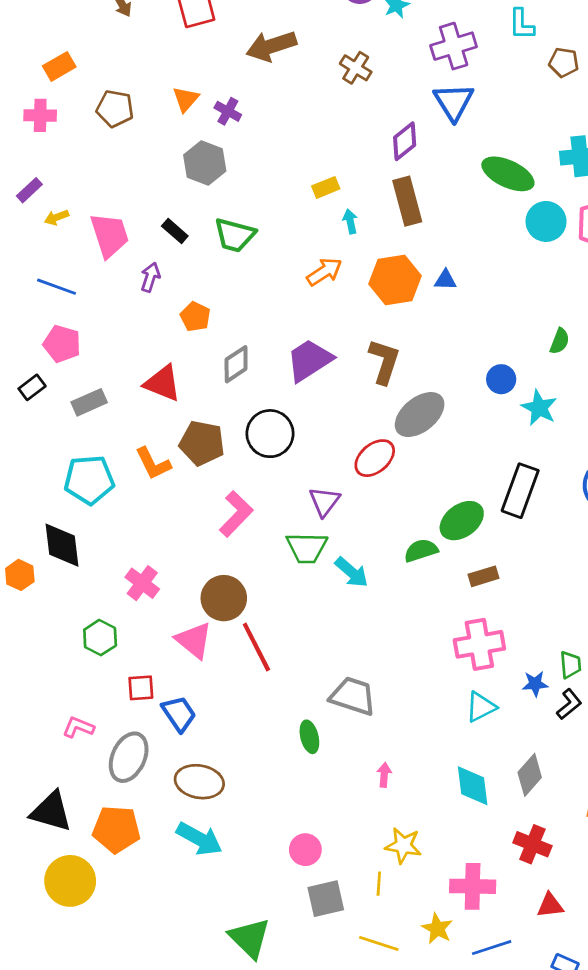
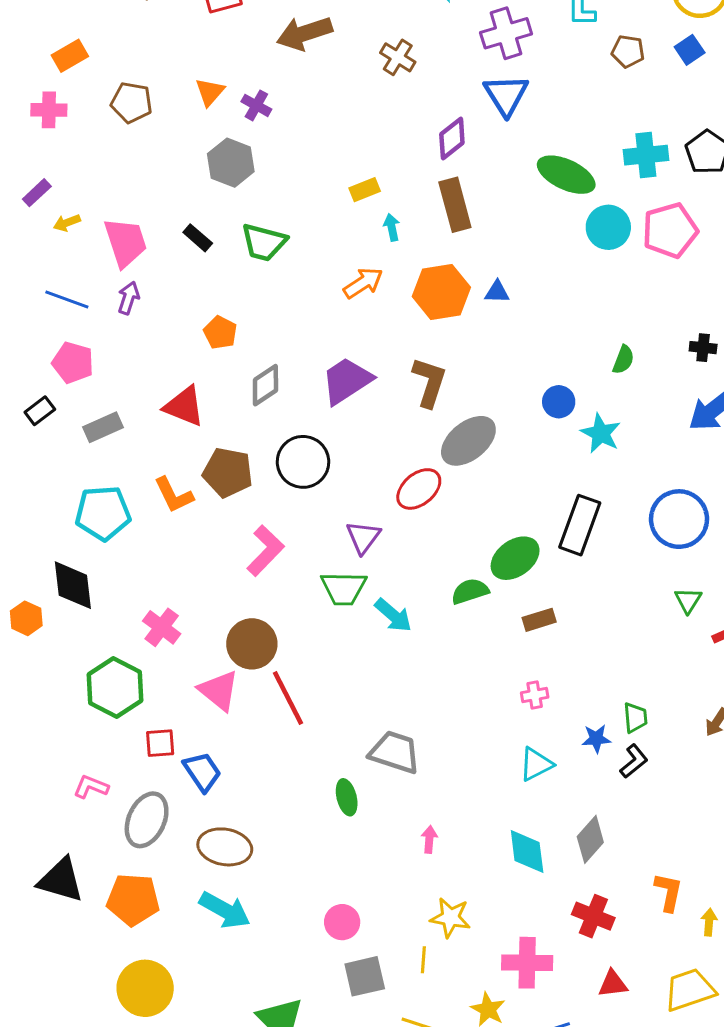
purple arrow: (150, 277) -> (129, 298), moved
green hexagon: (100, 638) -> (115, 687), size x1.5
pink cross: (479, 644) -> (535, 695), size x0.5
yellow circle: (70, 881) -> (145, 988), moved

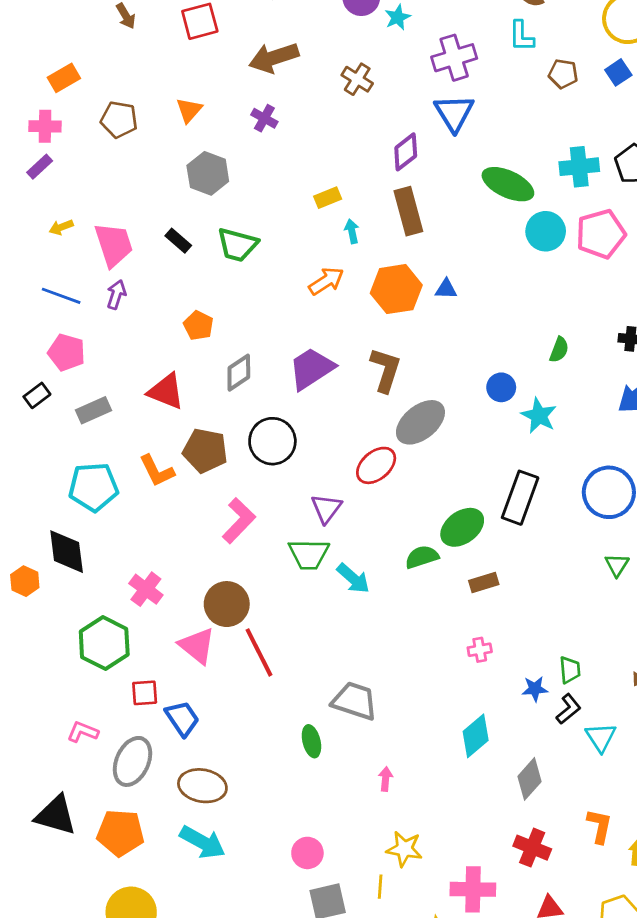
purple cross: (256, 105) -> (264, 118), moved
purple rectangle: (37, 193) -> (40, 167), moved
cyan triangle: (536, 764) -> (601, 737), moved, turned -36
cyan diamond: (527, 851) -> (476, 736), moved, turned 57

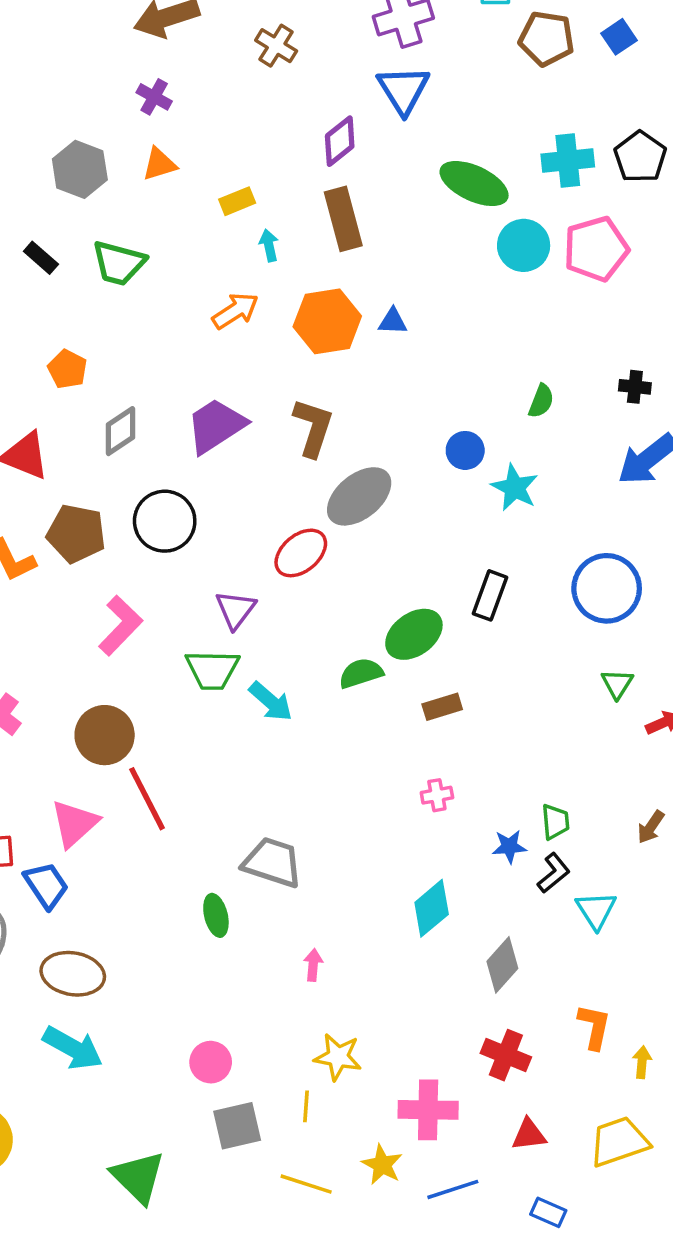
brown pentagon: (563, 74) -> (547, 39), size x1.4
orange triangle: (189, 110) -> (159, 164), moved, turned 32
black rectangle: (520, 498) -> (490, 595), size x0.7
pink triangle: (197, 646) -> (75, 823), moved, turned 39

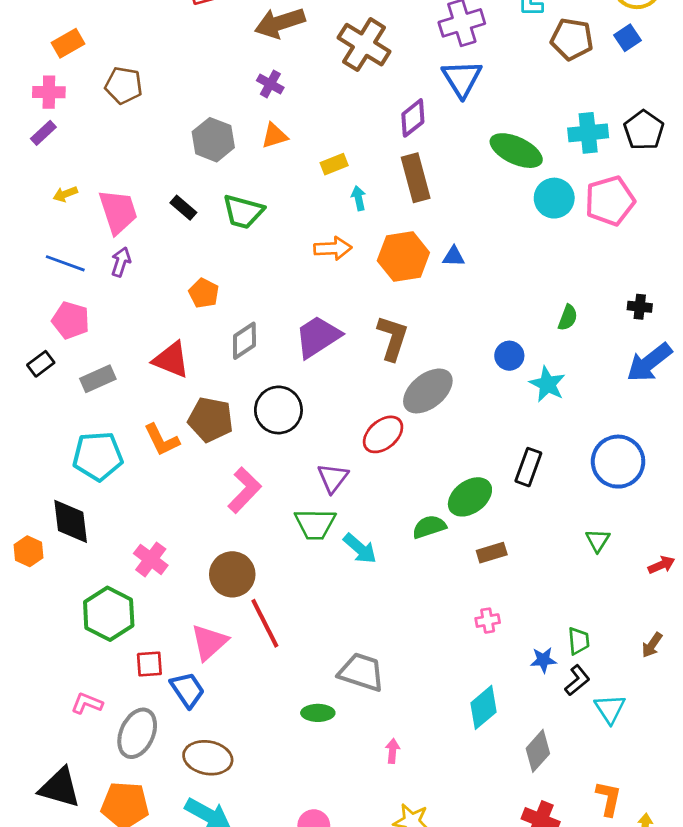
brown cross: (276, 46) -> (364, 45), size x1.6
orange arrow: (235, 311) -> (333, 248), turned 30
green triangle: (617, 684) -> (598, 540), moved
green ellipse: (216, 915) -> (318, 713), turned -76

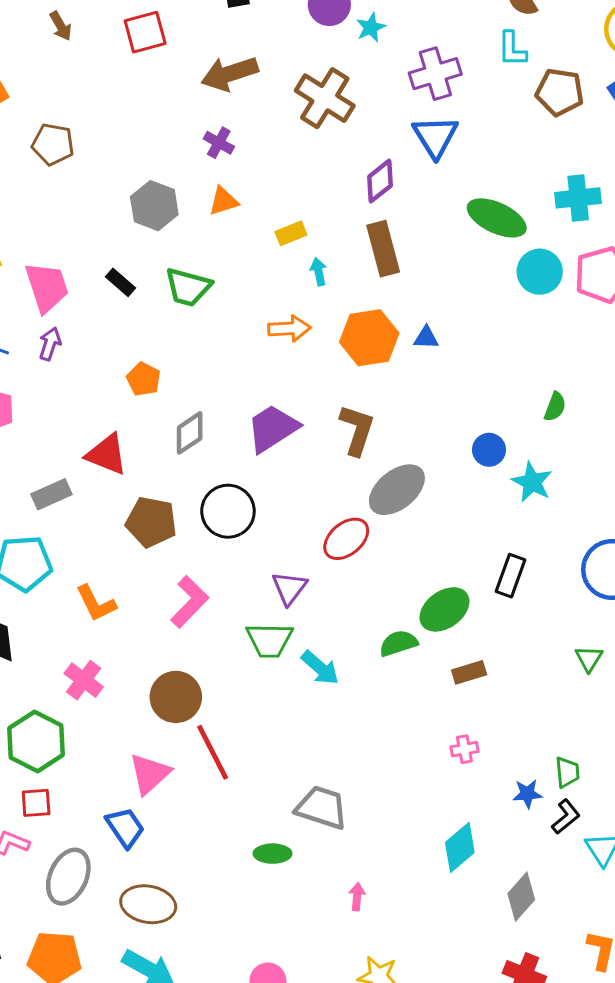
gray rectangle: (98, 379) -> (51, 494), moved
orange L-shape: (162, 440) -> (96, 603), moved
red square: (149, 664) -> (36, 803), moved

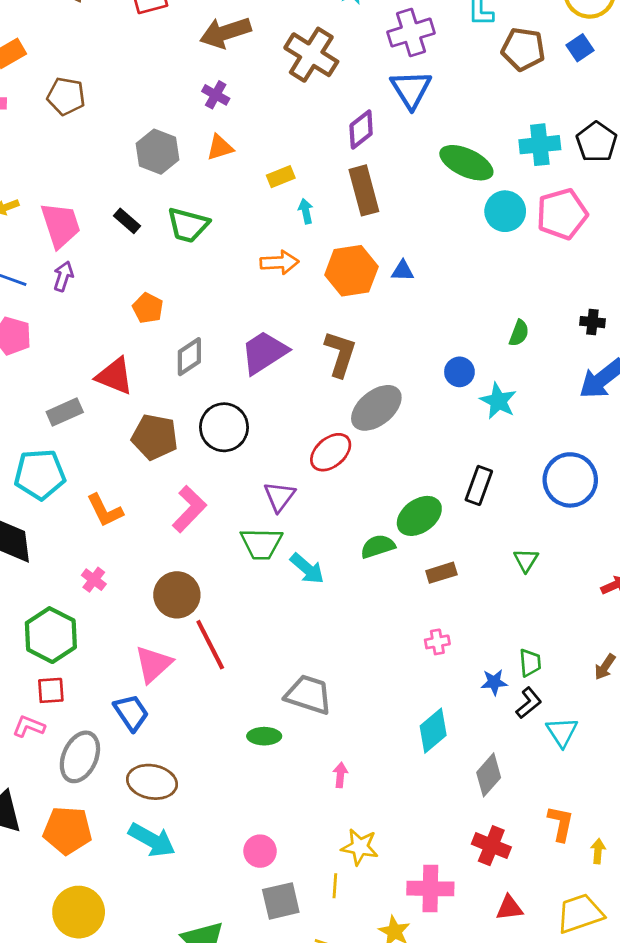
green triangle: (589, 659) -> (526, 560), moved
pink cross: (84, 680) -> (94, 580), size x0.7

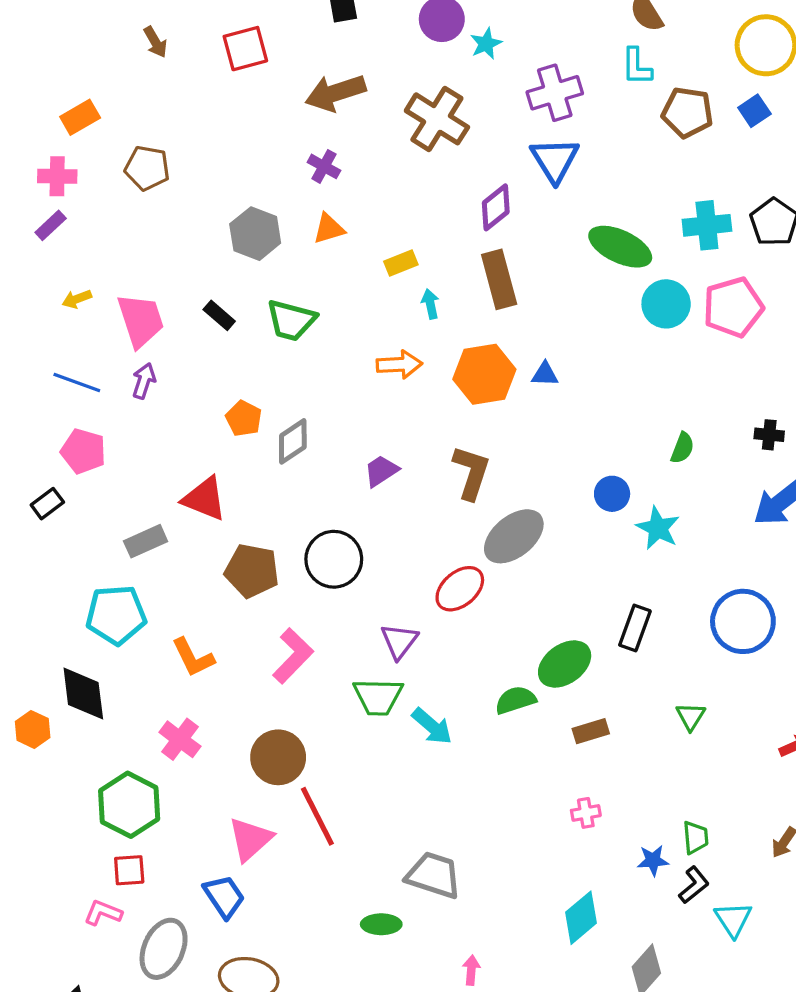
purple trapezoid: (264, 352) -> (381, 471), size x0.6
gray diamond: (189, 357) -> (293, 441), moved
pink cross: (94, 580) -> (180, 739), size x1.4

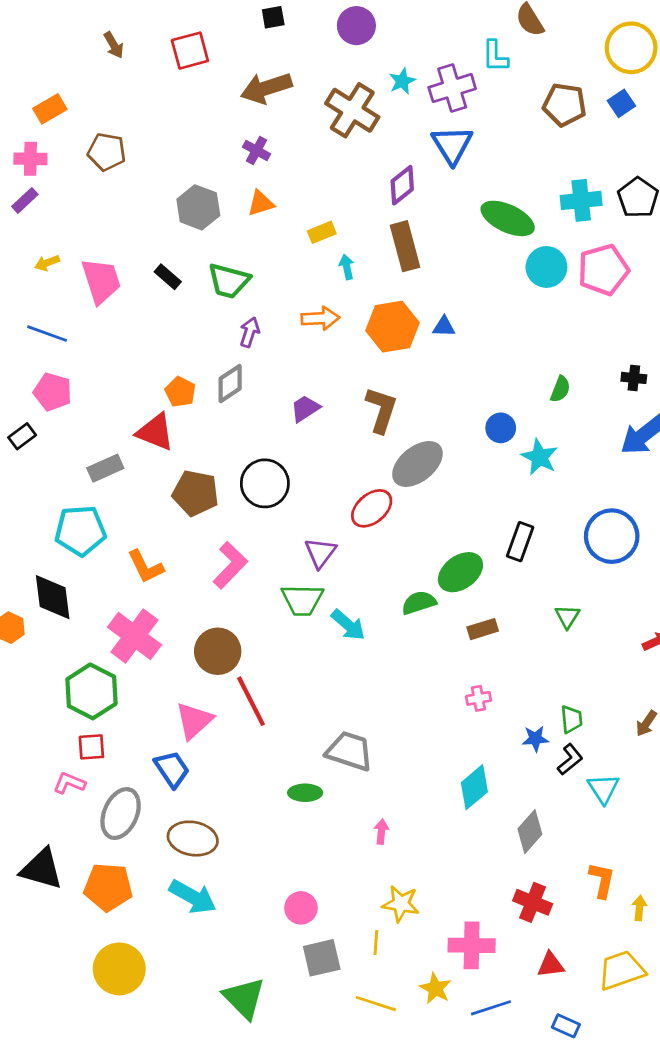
cyan star: (486, 44) -> (402, 81), moved
cyan L-shape: (637, 67) -> (495, 56), moved
purple arrow: (144, 381) -> (250, 332), moved
orange pentagon: (244, 418) -> (180, 392), moved
pink cross: (180, 739) -> (134, 636), size x1.5

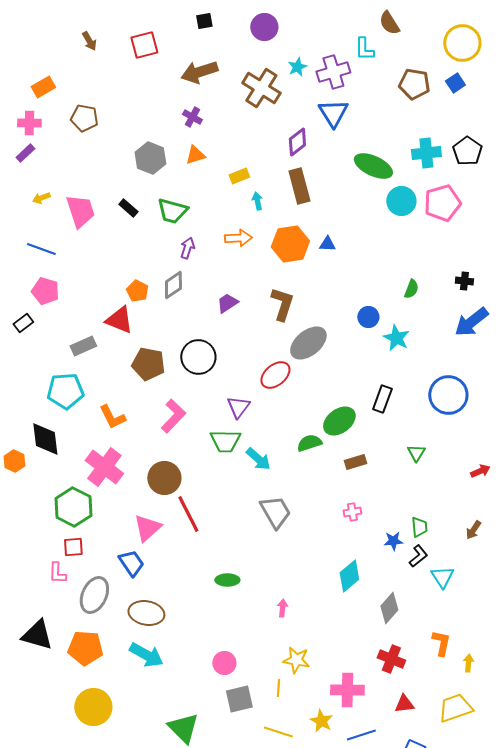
gray trapezoid: (349, 751) -> (275, 512), moved, turned 42
pink L-shape: (69, 783) -> (57, 573), turned -110

